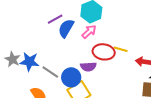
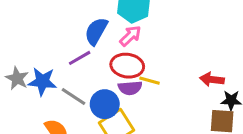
purple line: (55, 19) -> (80, 58), moved
yellow line: (121, 49) -> (149, 81), moved
red ellipse: (104, 52) -> (127, 66), moved

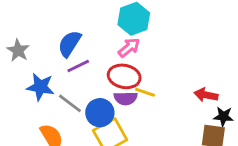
blue semicircle: (96, 31) -> (69, 44), moved
gray star: (17, 78) -> (18, 50), moved

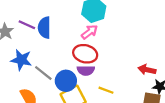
blue semicircle: (69, 44) -> (44, 28), turned -35
purple line: (78, 66) -> (27, 25), moved, turned 49
yellow line: (145, 92) -> (106, 90), moved

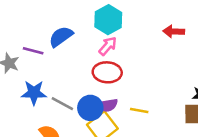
blue semicircle: (44, 28) -> (61, 37), moved, turned 65
purple semicircle: (86, 70) -> (107, 105), moved
red arrow: (147, 70) -> (174, 31), moved

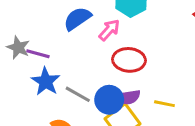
pink arrow: (108, 46) -> (109, 30), moved
purple line: (33, 51) -> (38, 54), moved
blue star: (34, 93) -> (46, 81), turned 30

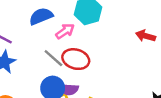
gray line: (78, 94) -> (53, 58), moved

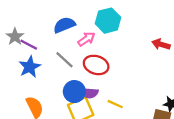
gray line: (53, 58) -> (64, 60), moved

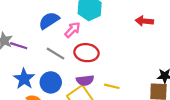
blue star: (30, 67) -> (24, 79), moved
blue circle: (74, 92) -> (51, 82), moved

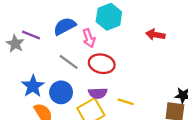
red arrow: (144, 21) -> (155, 35), moved
pink arrow: (73, 30) -> (89, 38), turned 112
purple line: (19, 46) -> (31, 35), moved

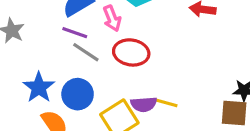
purple line: (31, 35) -> (75, 33), moved
purple semicircle: (98, 93) -> (144, 104), moved

